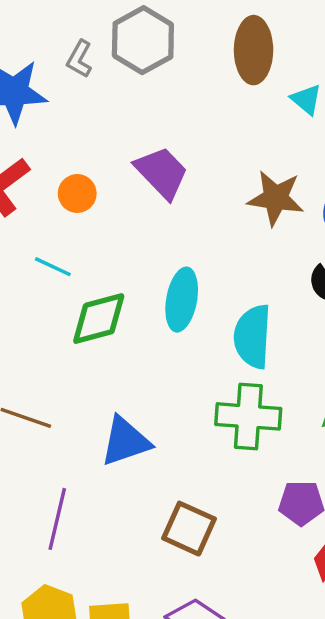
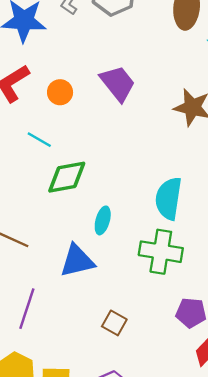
cyan ellipse: (182, 300) -> (103, 220), moved, size x0.7
brown square: (189, 529) -> (114, 323), size x0.7

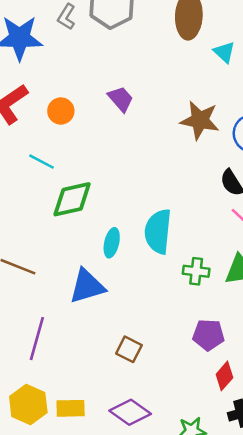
purple trapezoid: (118, 83) -> (121, 99), size x0.7
cyan semicircle: (169, 198) -> (158, 231), moved
green cross: (161, 252) -> (196, 271), moved, size x0.6

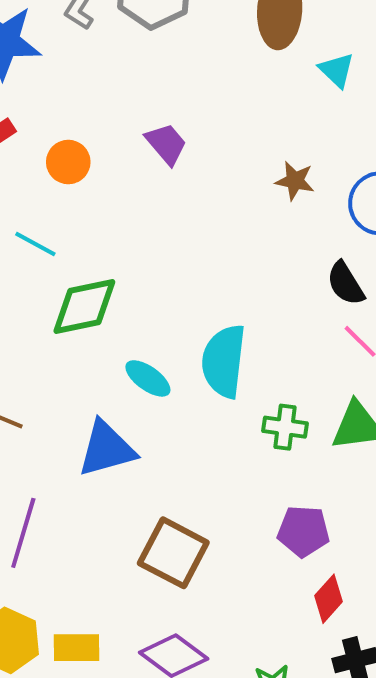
brown star: (200, 120) -> (295, 181), size x0.6
cyan ellipse: (112, 243) -> (148, 378), turned -68
brown square: (129, 349) -> (173, 553), size x1.6

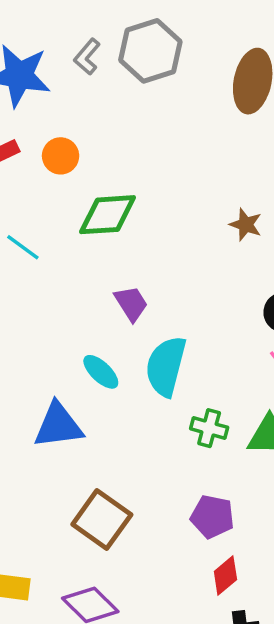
purple trapezoid: (166, 144) -> (131, 303), moved
orange circle: (68, 162) -> (61, 156), moved
green diamond: (84, 307) -> (107, 215), moved

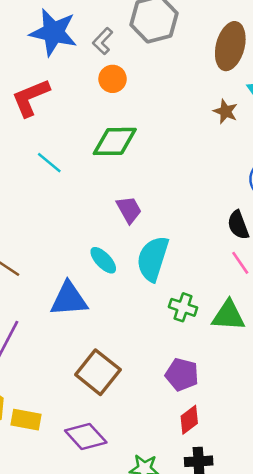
gray L-shape: (87, 57) -> (103, 41), moved
orange circle: (61, 156) -> (113, 79), moved
brown star: (246, 225) -> (226, 112), moved

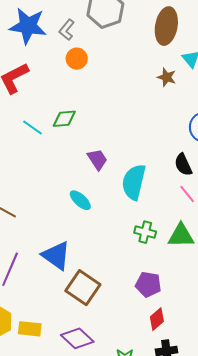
green diamond: (115, 141) -> (64, 119), moved, size x0.7
cyan semicircle: (153, 259) -> (134, 182), moved
blue triangle: (69, 299) -> (56, 256), moved, turned 44

